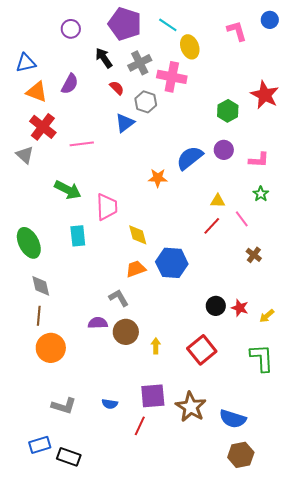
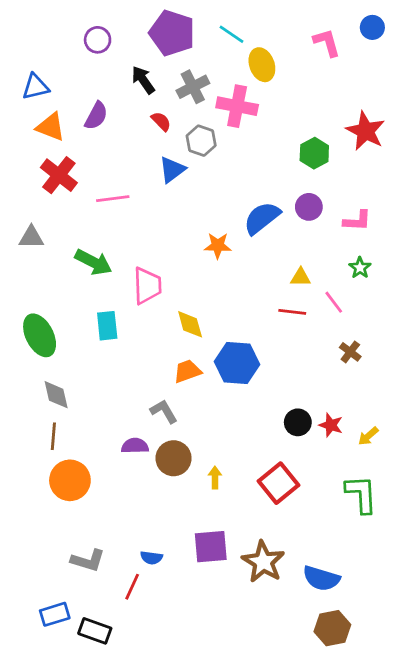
gray triangle: (25, 155) -> (31, 237), moved, turned -42
red line: (212, 226) -> (292, 312), turned 54
red line: (140, 426) -> (132, 587), moved

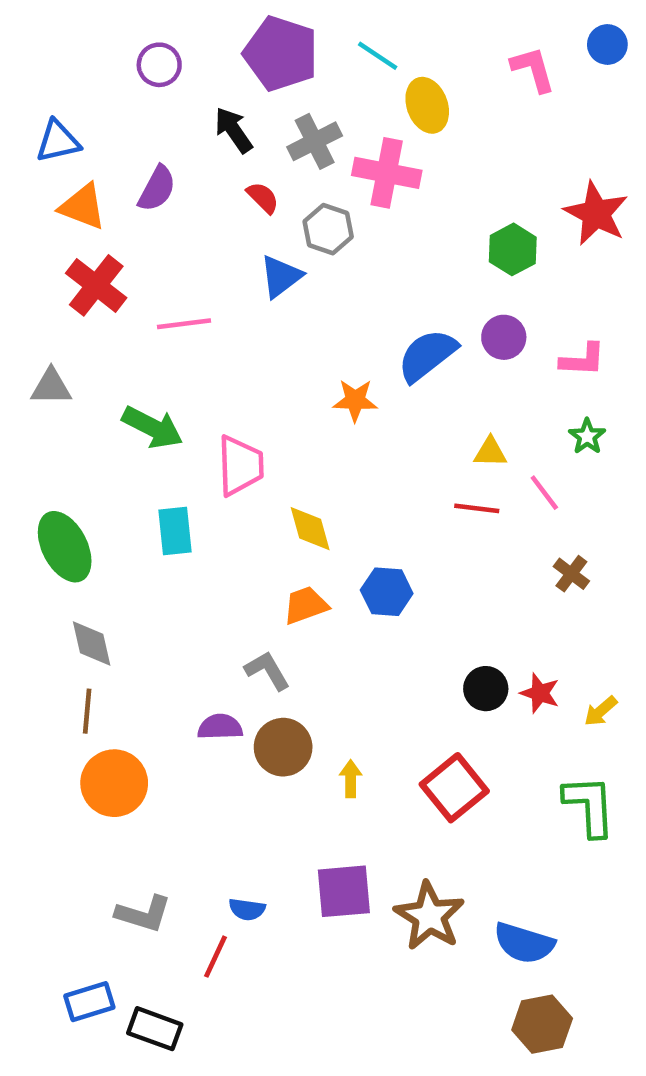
blue hexagon: (237, 363) -> (387, 592), size x0.7

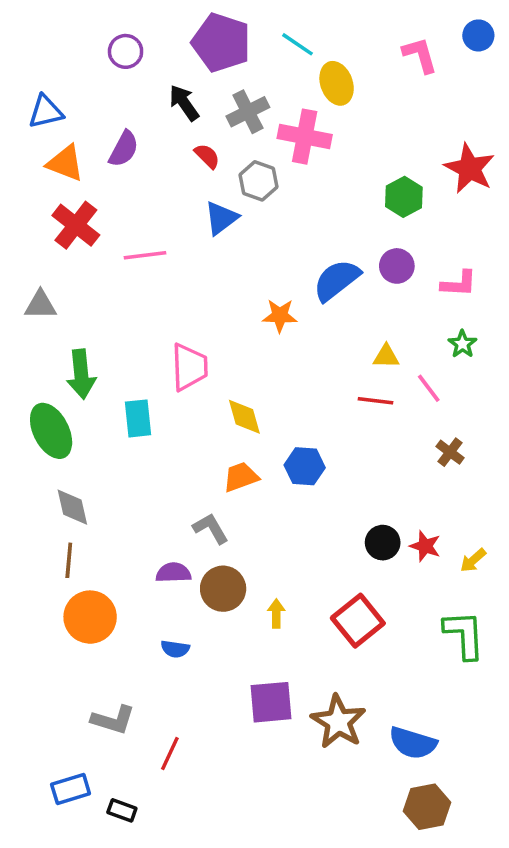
green arrow: (152, 427) -> (81, 374), moved, turned 57
blue semicircle: (247, 909) -> (175, 649), moved
black rectangle: (155, 1029) -> (122, 810), size x0.7

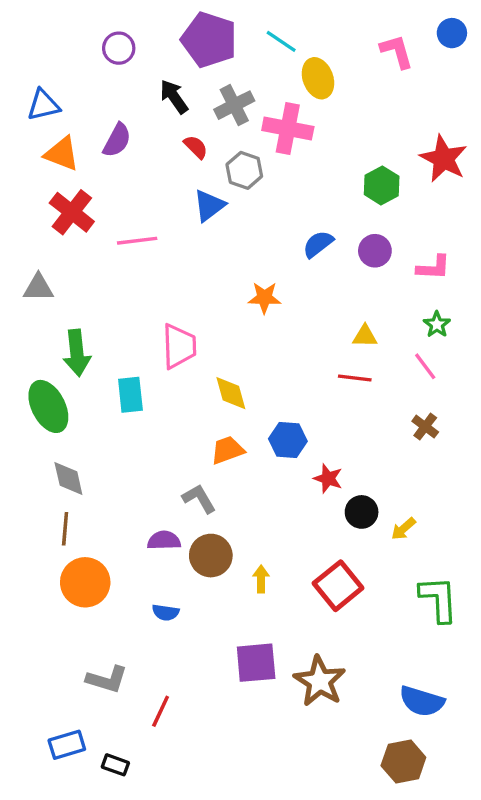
blue semicircle: (337, 280) -> (318, 244), moved, size x0.7
pink line: (429, 388) -> (425, 366), moved
red star: (425, 546) -> (328, 478), moved
yellow arrow: (473, 560) -> (403, 529), moved
blue semicircle: (413, 743) -> (422, 701), moved

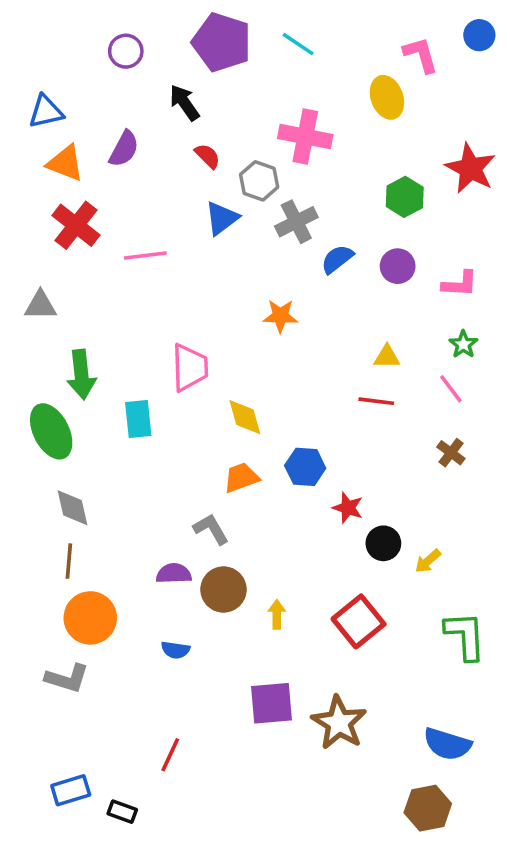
yellow ellipse: (318, 78) -> (387, 97), moved
gray cross: (234, 105) -> (296, 222), moved
gray L-shape: (107, 679) -> (67, 678), moved

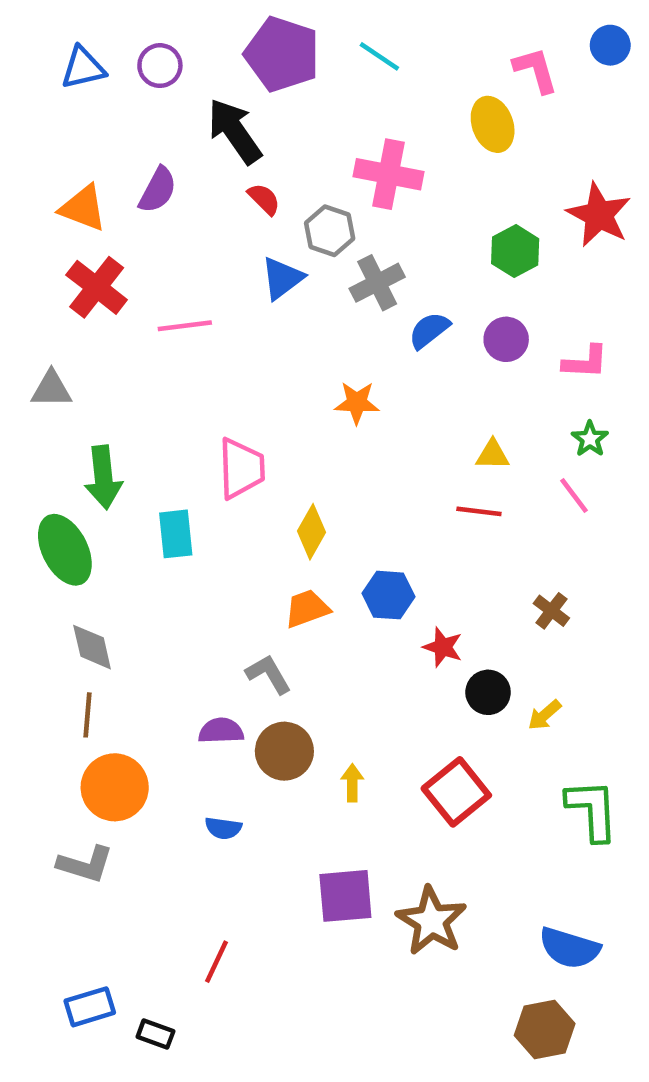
black arrow: (184, 103) -> (235, 131), size x1.4
blue triangle: (46, 112) -> (83, 68), moved
yellow diamond: (245, 417) -> (312, 532), turned 45
brown cross: (451, 453) -> (551, 611), moved

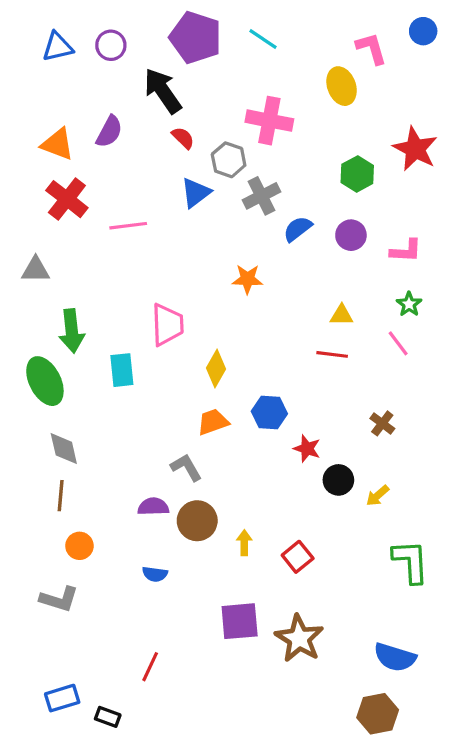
orange circle: (115, 787) -> (79, 546), size x0.6
red square: (456, 792) -> (298, 557), moved, size x0.7

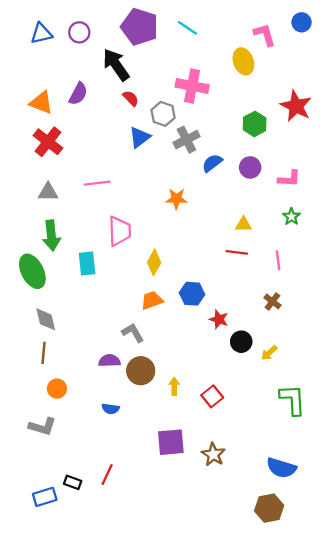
pink line: (128, 226) -> (97, 183), moved
gray triangle: (36, 270) -> (48, 192), moved
pink line: (398, 343) -> (278, 260), moved, turned 30
brown star: (299, 638) -> (213, 454), size x0.7
black rectangle: (108, 717) -> (73, 482), moved

